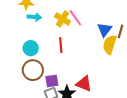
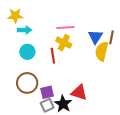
pink line: (75, 18) -> (65, 27), turned -54
yellow cross: (62, 19) -> (64, 43), moved
cyan circle: (31, 48) -> (27, 52), moved

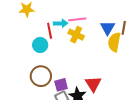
cyan arrow: (25, 30) -> (61, 23), moved
red line: (53, 56) -> (50, 31), moved
red triangle: (79, 92) -> (93, 84), turned 42

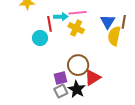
brown circle: (41, 76) -> (78, 65), moved
red triangle: (93, 84) -> (93, 78), turned 30

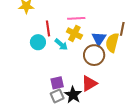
cyan arrow: (61, 17) -> (61, 45), moved, turned 40
blue triangle: (108, 22) -> (99, 39), moved
brown circle: (78, 65) -> (94, 55), moved

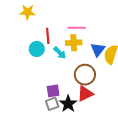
yellow cross: (74, 33) -> (74, 43), turned -35
brown circle: (94, 55) -> (85, 75), moved

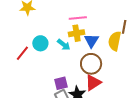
red line: (48, 36) -> (22, 53), moved, turned 49
blue triangle: (98, 50) -> (91, 41), moved

